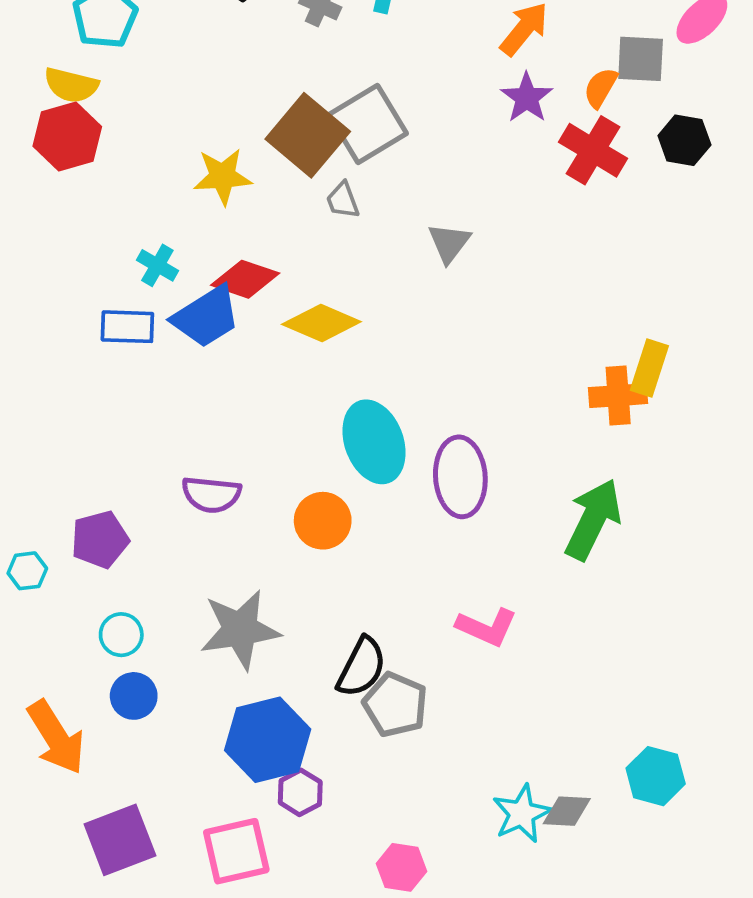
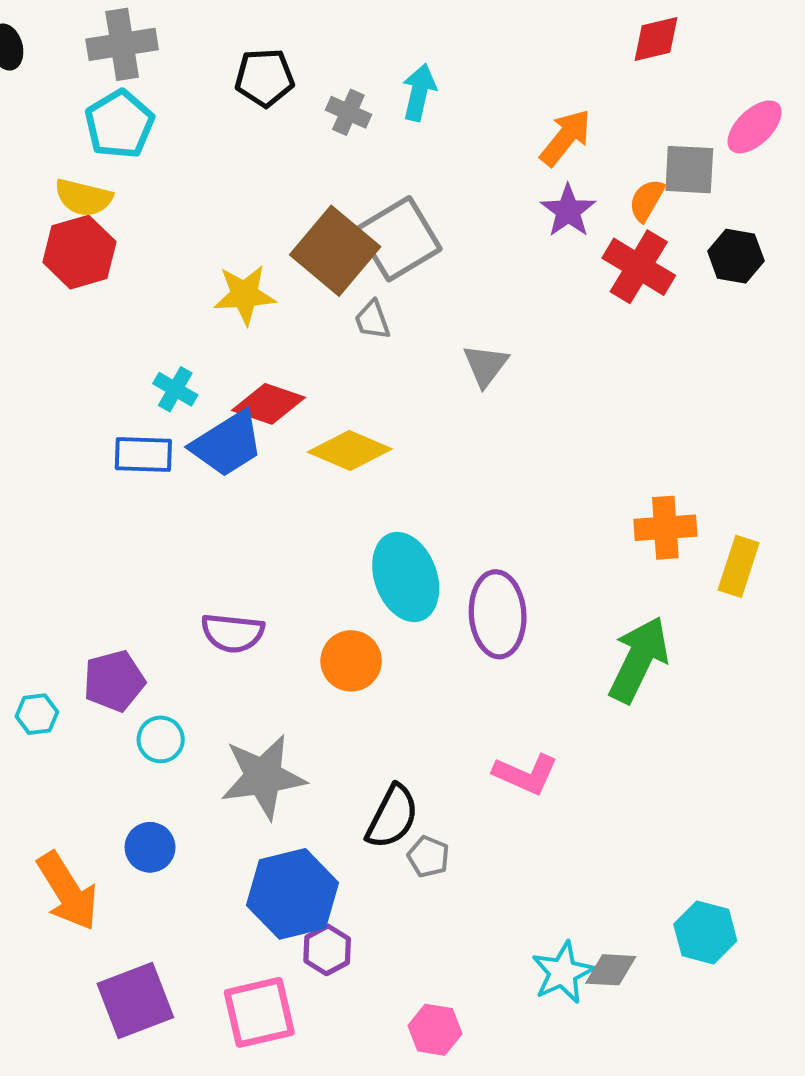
yellow rectangle: (649, 368) -> (739, 566), moved
cyan circle: (121, 635) -> (161, 739), moved
gray pentagon: (395, 705) -> (428, 857), size x0.6

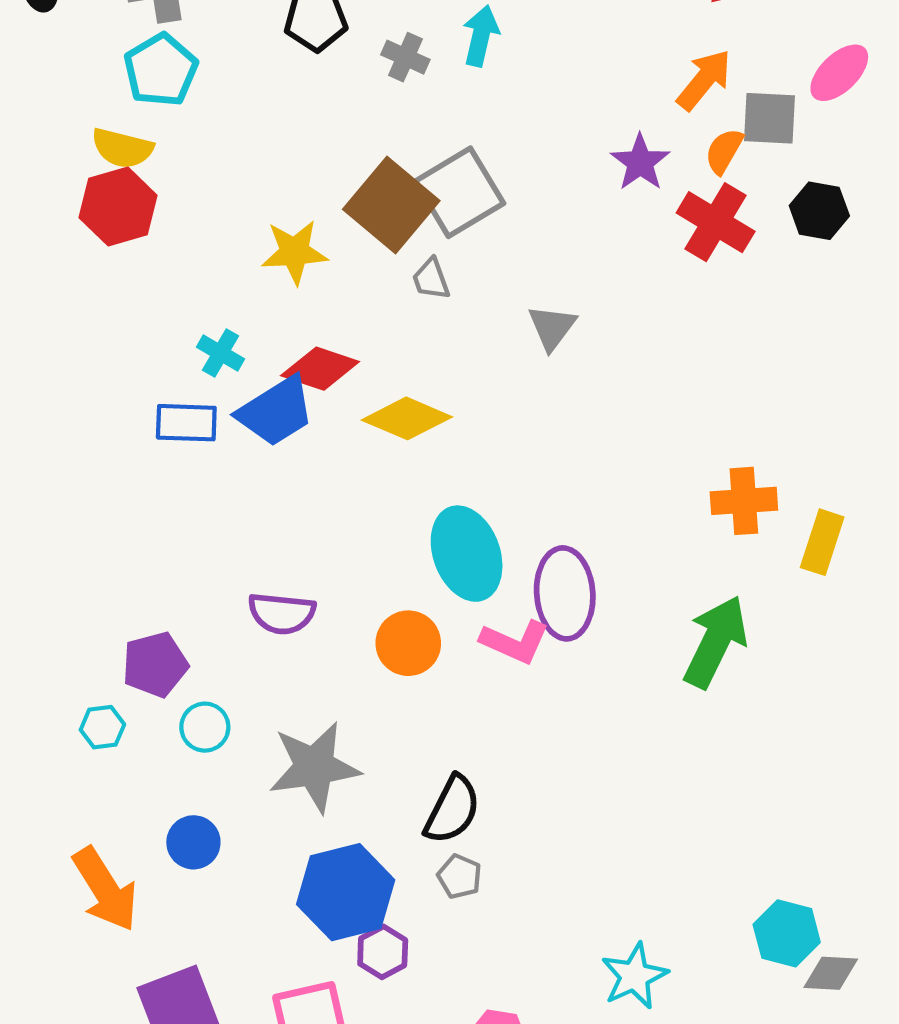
orange arrow: (565, 138) -> (704, 80), moved
cyan hexagon: (37, 714) -> (102, 727), moved
pink L-shape: (526, 774) -> (515, 642), moved
gray pentagon: (428, 857) -> (459, 876), moved
gray diamond: (611, 970) -> (831, 973), moved

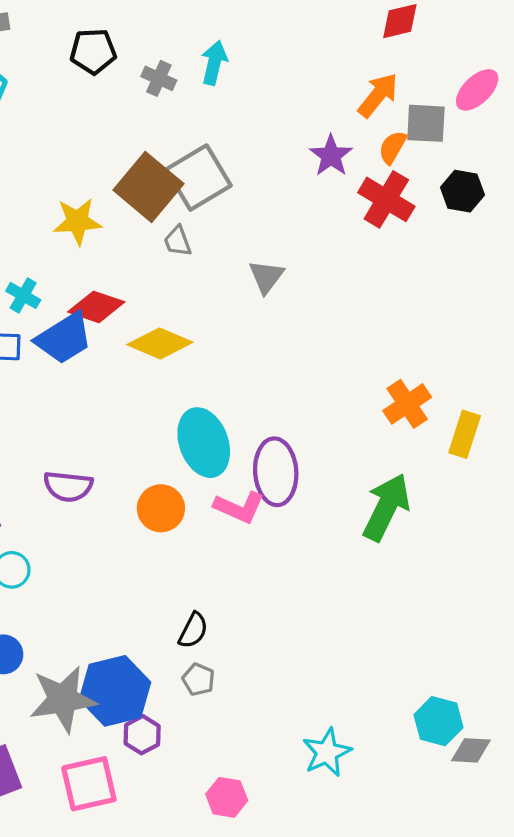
orange cross: (744, 501) -> (407, 404), turned -30
gray star: (314, 767) -> (63, 699), moved
black semicircle: (452, 810) -> (193, 630), size x0.7

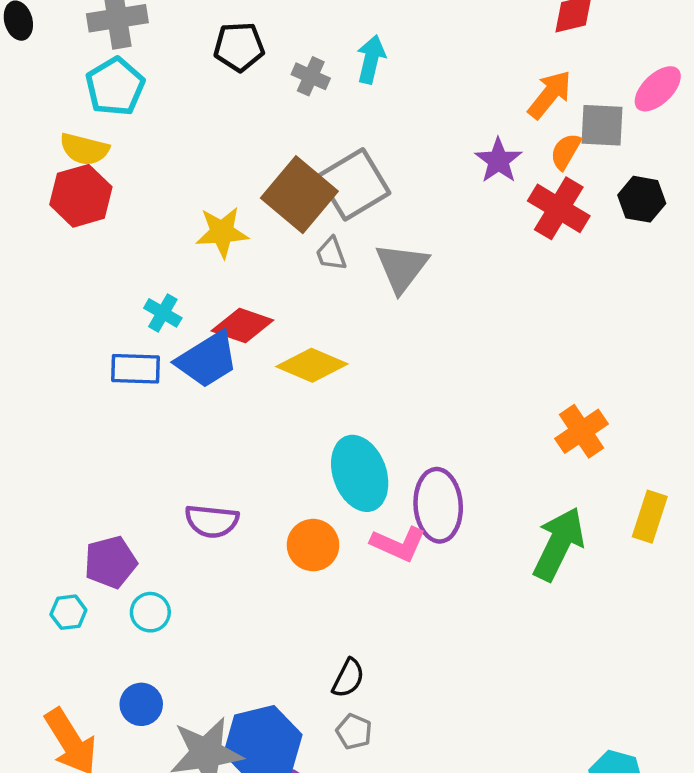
gray triangle: (266, 277) -> (402, 267), moved, size x1.4
yellow rectangle: (465, 434) -> (650, 517), moved

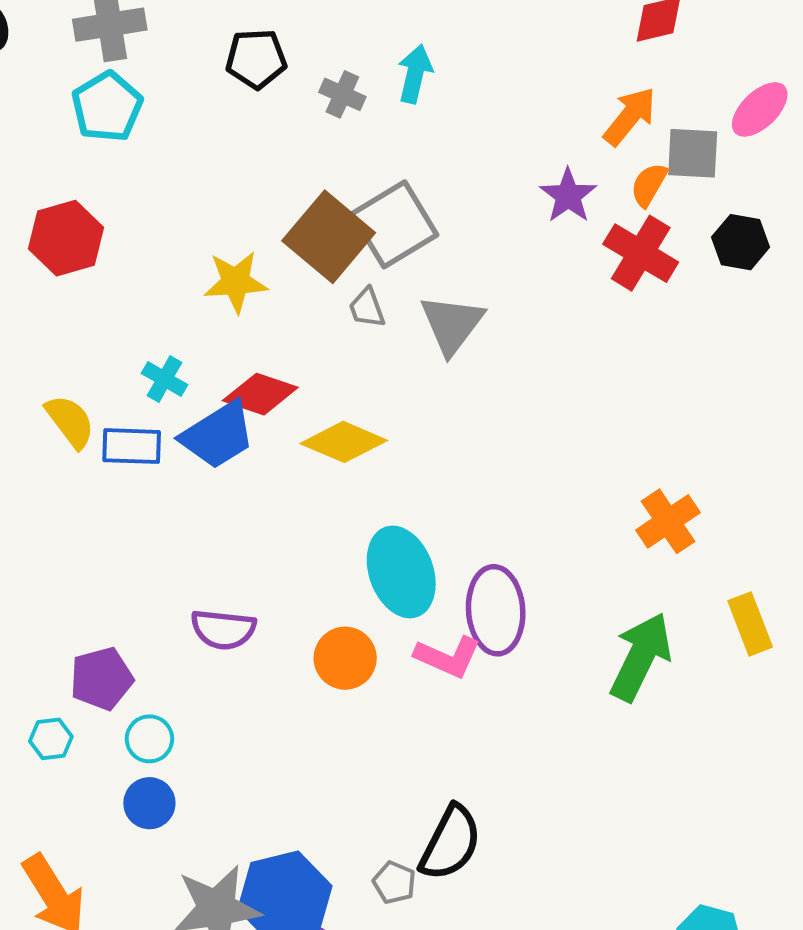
yellow semicircle: (84, 149) -> (70, 421), moved, turned -141
yellow rectangle: (650, 517) -> (750, 624), turned -39
black semicircle: (348, 678) -> (450, 843), moved, size x1.6
blue circle: (141, 704) -> (149, 803), moved

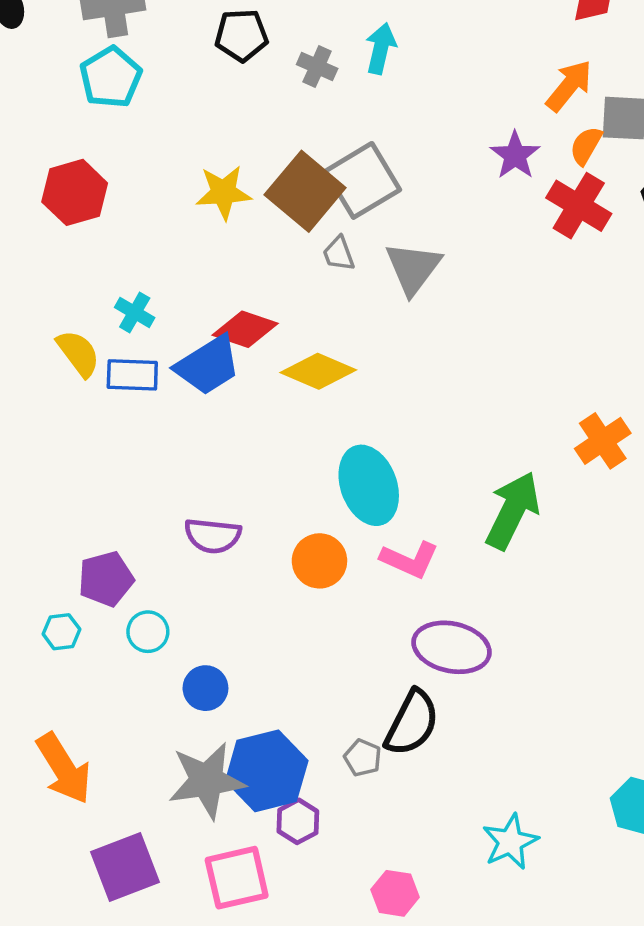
yellow star: (236, 282) -> (223, 192), moved
cyan cross: (164, 379) -> (135, 312), moved
purple ellipse: (496, 610) -> (452, 647), moved, turned -74
green arrow: (641, 657) -> (513, 510), moved
blue circle: (149, 803) -> (205, 688), moved

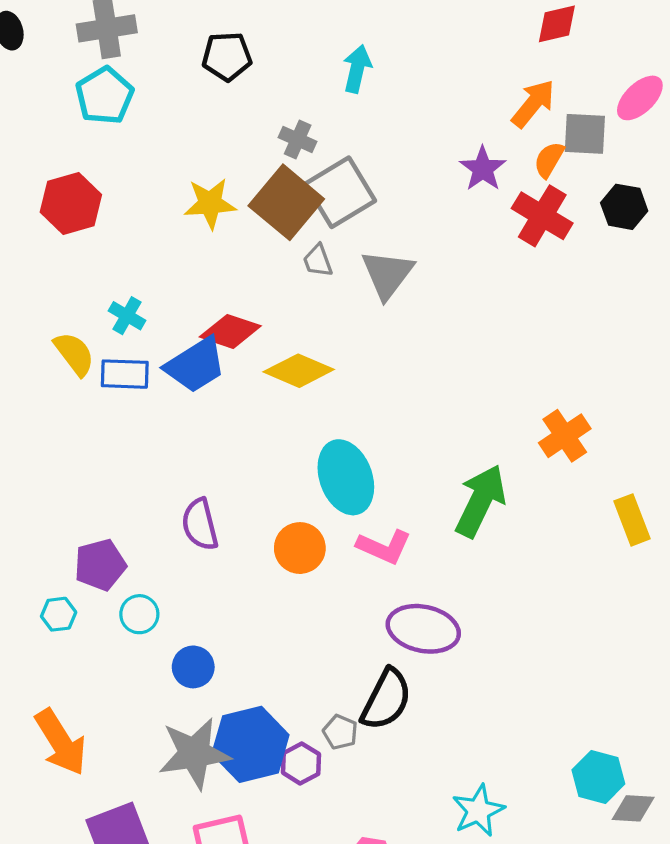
gray cross: (317, 66) -> (298, 139), moved
purple semicircle: (213, 536) -> (200, 524), turned 70
purple hexagon: (298, 821) -> (301, 763), moved

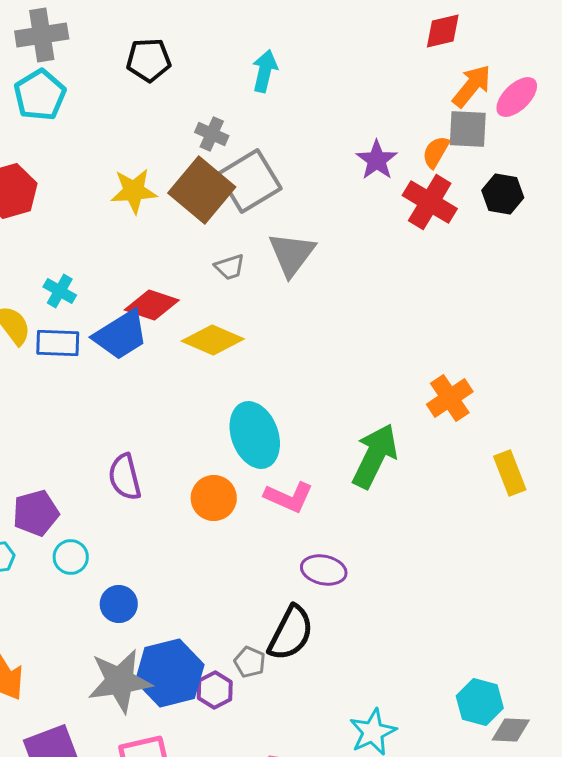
orange arrow: (533, 104) -> (472, 86), moved
gray trapezoid: (318, 261) -> (230, 267), moved, turned -88
purple ellipse: (423, 629) -> (324, 570), size x0.7

